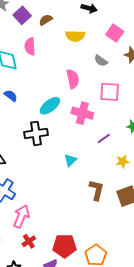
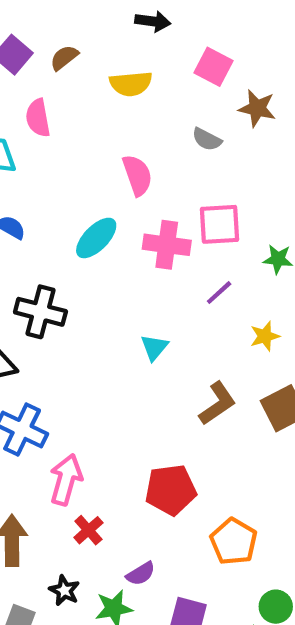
gray semicircle: (101, 61) -> (207, 139), moved
pink square: (110, 92) -> (220, 224), moved
black cross: (36, 133) -> (40, 312), moved, turned 30
brown L-shape: (97, 190) -> (217, 403), turned 50
red pentagon: (65, 246) -> (171, 490), moved

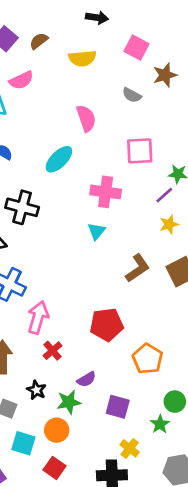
brown star: (257, 108) -> (165, 75), turned -30
pink semicircle: (38, 118) -> (21, 80), turned -105
pink cross: (167, 245) -> (106, 192), moved
purple line: (219, 293) -> (164, 195), moved

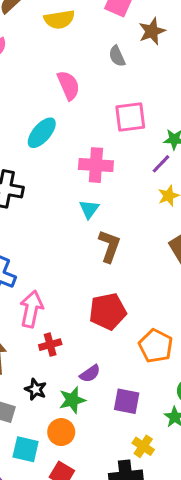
gray semicircle: (132, 95) -> (117, 56), turned 42
brown L-shape: (138, 268) -> (109, 246), moved, turned -32
red cross: (53, 351) -> (50, 345), turned 30

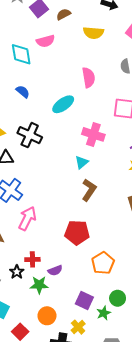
red cross: (50, 345) -> (32, 259), moved
purple square: (127, 401) -> (84, 300), moved
orange circle: (61, 432) -> (47, 316), moved

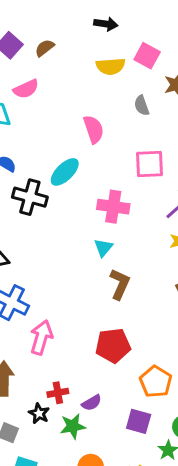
yellow semicircle: (93, 33) -> (111, 66), moved
black cross: (30, 135) -> (30, 197), moved
purple square: (84, 300) -> (139, 421), moved

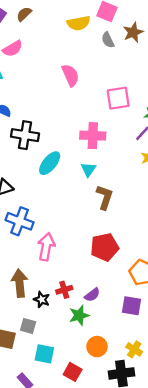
gray semicircle: (142, 105) -> (108, 40), moved
cyan ellipse: (65, 172) -> (50, 163), moved
black star: (39, 413) -> (42, 300), moved

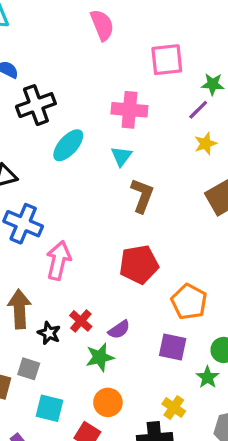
black cross: (25, 135) -> (36, 105), turned -32
red cross: (64, 290) -> (81, 321), turned -35
orange circle: (97, 347) -> (108, 402), moved

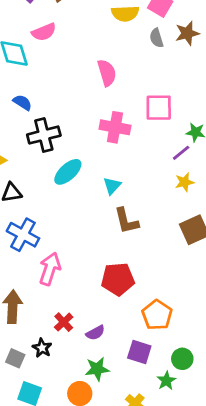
pink cross: (129, 110) -> (115, 127), moved
brown L-shape: (142, 196) -> (126, 221), turned 140
black star: (49, 333) -> (42, 348), moved
green star: (100, 357) -> (97, 369), moved

